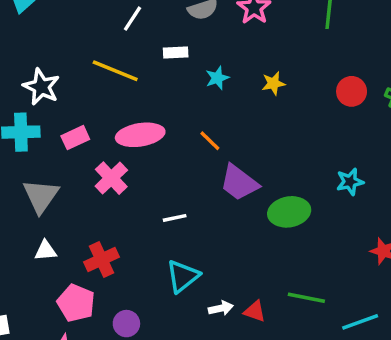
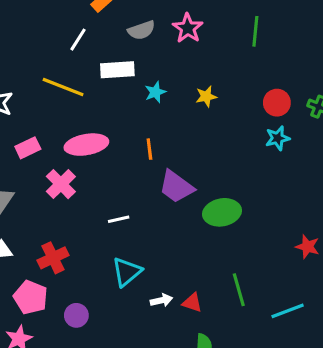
white rectangle: (176, 53) -> (117, 70), size x1.5
orange line: (210, 141) -> (149, 149), turned 40
cyan star: (350, 182) -> (278, 138), moved
green line: (306, 298) -> (239, 290), turned 64

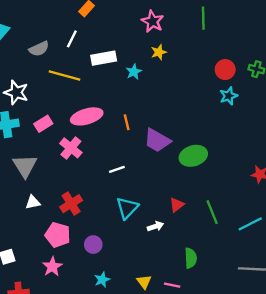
gray semicircle: (141, 30) -> (39, 49), moved
yellow star: (206, 96) -> (159, 52), moved
orange line: (149, 149) -> (127, 122), moved
red triangle: (192, 303) -> (177, 205), moved, turned -49

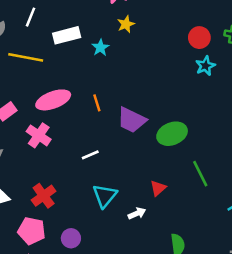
green line: (212, 212) -> (200, 174), moved

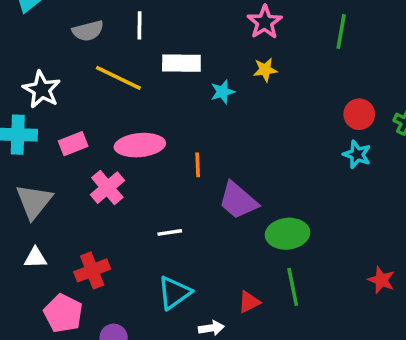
white line: (31, 17) -> (139, 25), turned -36
cyan star: (205, 66) -> (357, 154), turned 30
green line: (200, 174) -> (293, 287), moved

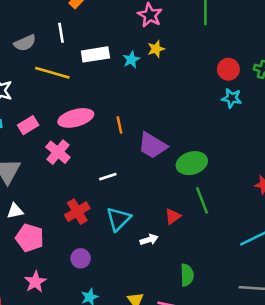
cyan star: (223, 92) -> (131, 60), moved
red cross: (92, 270) -> (77, 212), moved
pink pentagon: (63, 313) -> (30, 238), moved

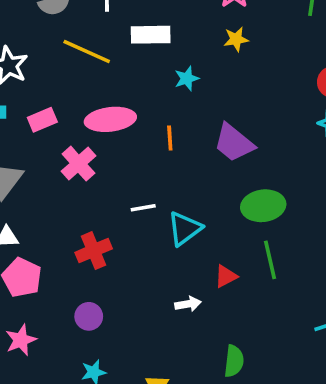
cyan star: (131, 60) -> (187, 78), moved
purple trapezoid: (153, 146) -> (234, 143), moved
cyan triangle: (118, 219) -> (185, 229), moved

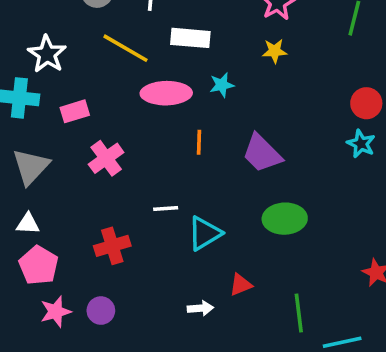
pink ellipse: (110, 119) -> (166, 93), moved
green line: (270, 260) -> (299, 313), moved
pink star: (21, 340) -> (56, 312), moved

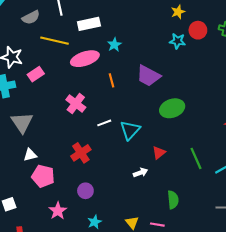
yellow star: (275, 51) -> (178, 12), moved
pink rectangle: (75, 111) -> (36, 74), moved
cyan star: (361, 144) -> (177, 41), moved
pink cross: (106, 158) -> (76, 103), moved
pink star: (56, 312) -> (58, 211), moved

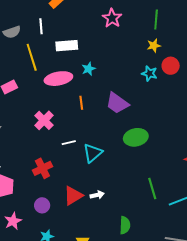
yellow line: (55, 41) -> (32, 57), turned 52
red triangle: (159, 153) -> (73, 196), moved, size x1.5

